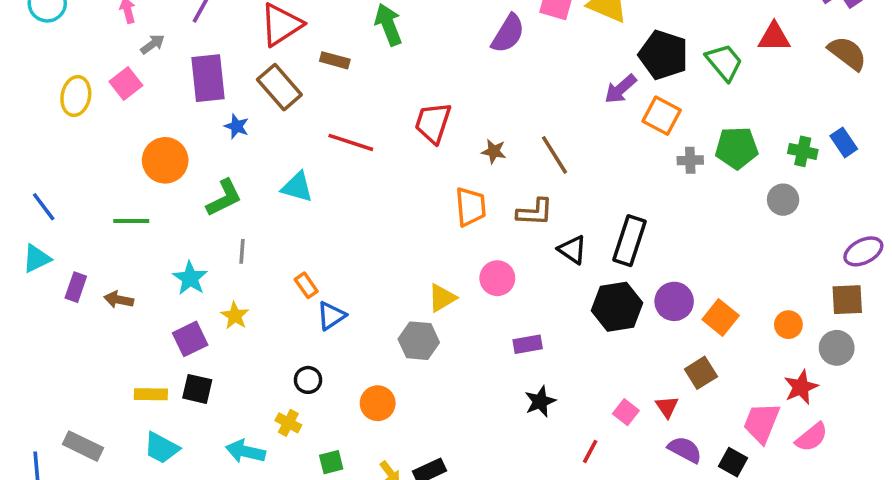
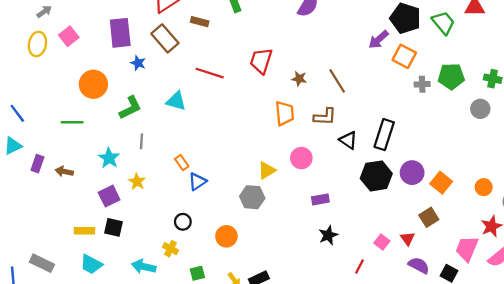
gray arrow: (153, 44) -> (44, 12), moved

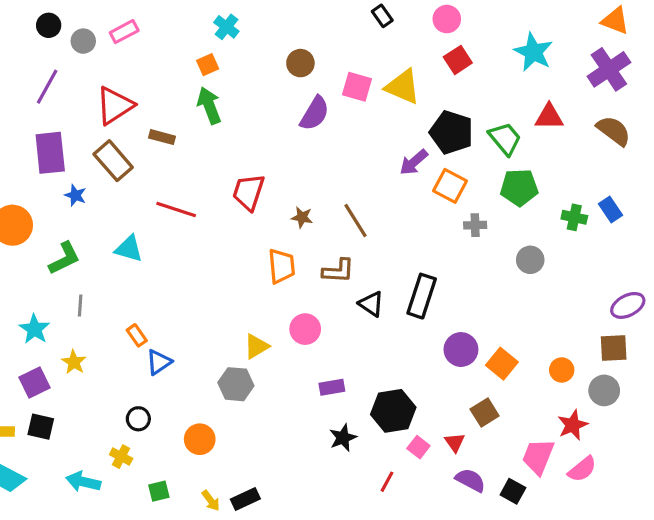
green pentagon: (451, 76) -> (519, 187), moved
gray circle: (480, 109) -> (530, 260), moved
black hexagon: (376, 176) -> (393, 411), moved

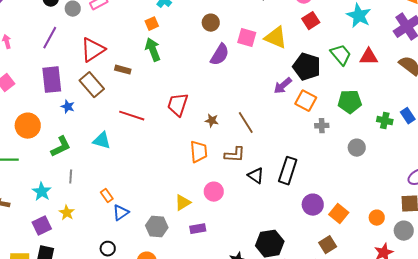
green trapezoid: (505, 139) -> (341, 55), moved
gray hexagon: (236, 384) -> (157, 227), moved
purple rectangle: (332, 387) -> (198, 229), moved

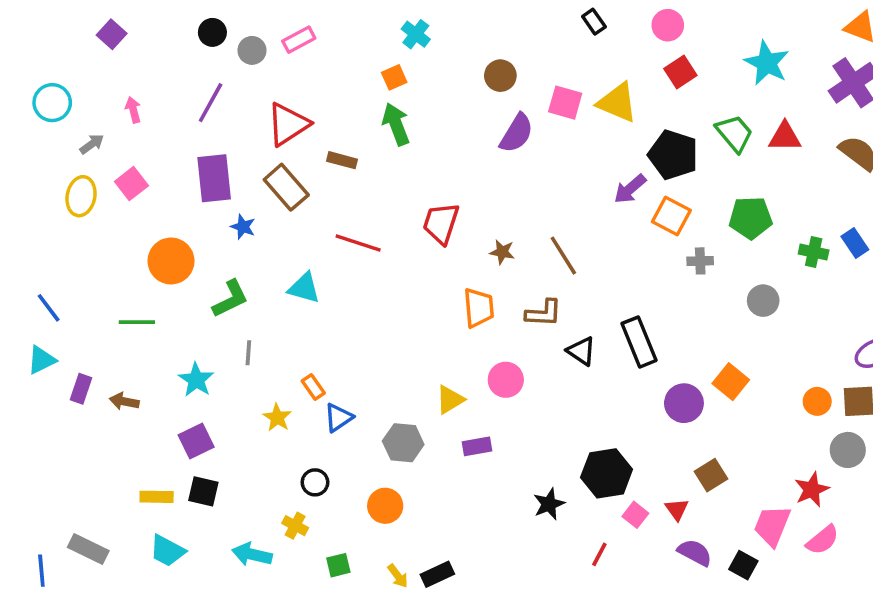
black rectangle: (288, 171) -> (639, 342), turned -40
yellow star: (67, 213) -> (277, 418), moved
orange square: (339, 214) -> (731, 382), moved
orange circle: (377, 218) -> (817, 401), moved

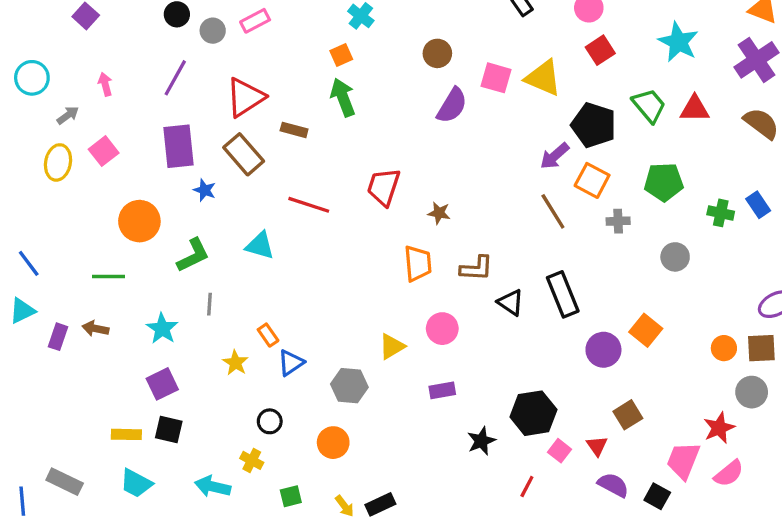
brown line: (563, 256) -> (553, 211), moved
brown arrow: (124, 401) -> (95, 329), moved
purple rectangle: (477, 446) -> (442, 390), moved

